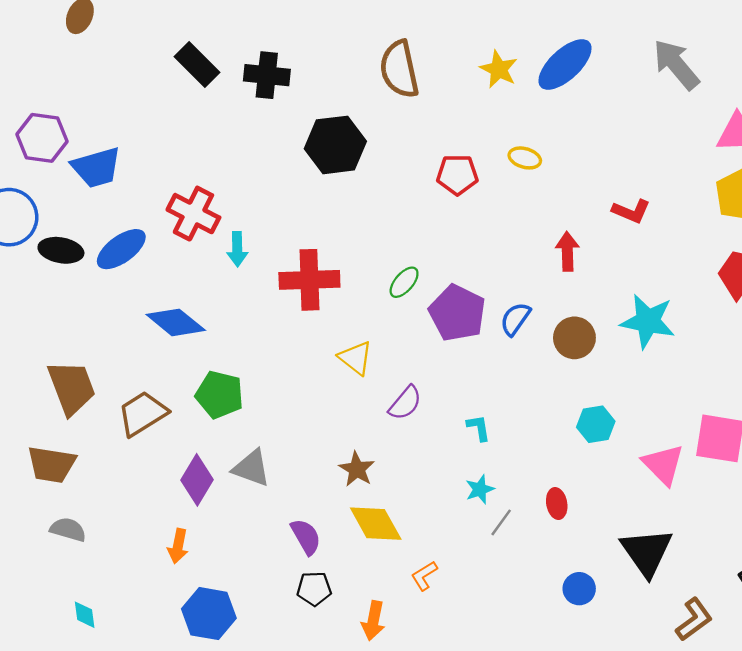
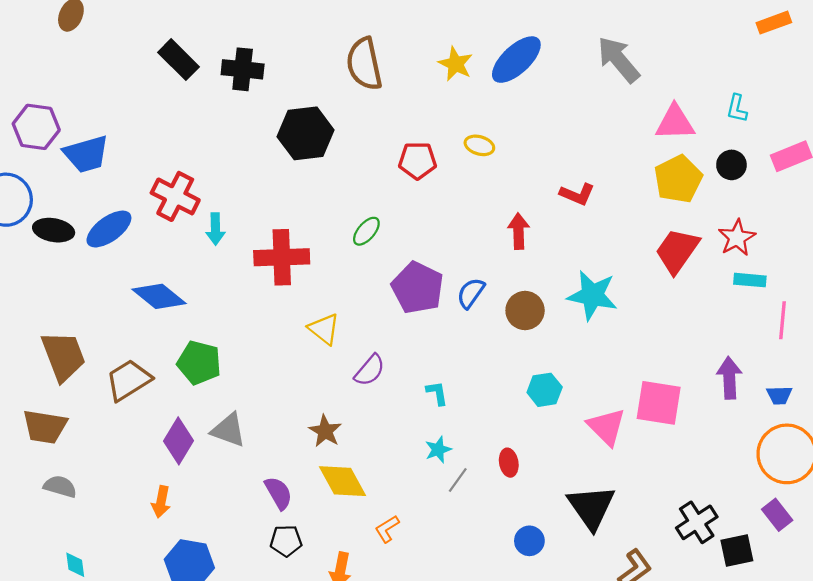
green ellipse: (404, 282) -> (366, 231), moved

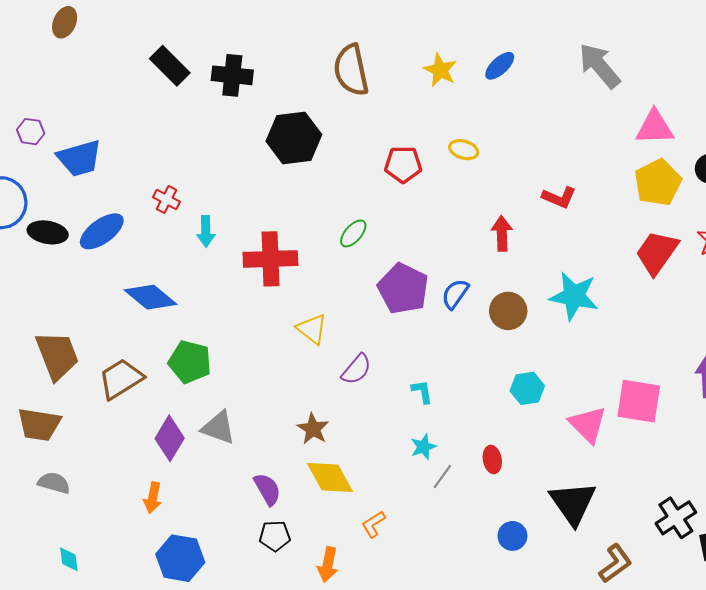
blue ellipse: (516, 60) -> (500, 66), size x0.6
purple hexagon: (36, 127) -> (31, 132), size x0.6
red cross: (175, 196) -> (166, 200), size x0.6

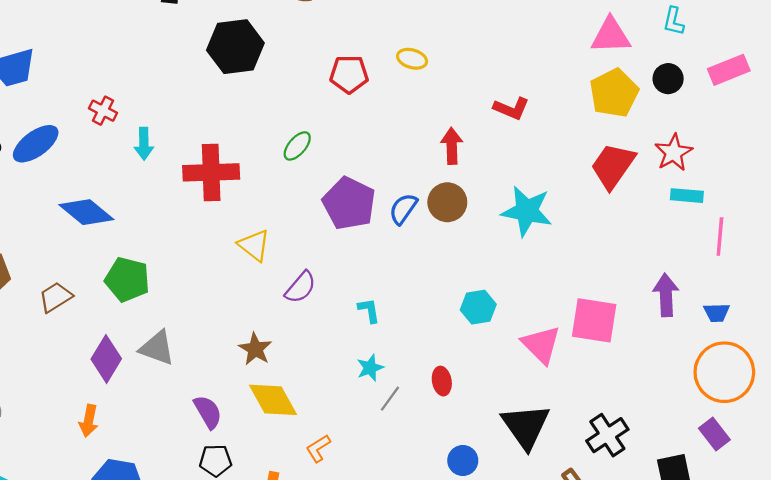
brown circle: (508, 311) -> (447, 202), moved
brown trapezoid: (121, 379) -> (56, 297), size x0.7
black cross: (676, 518) -> (607, 435), moved

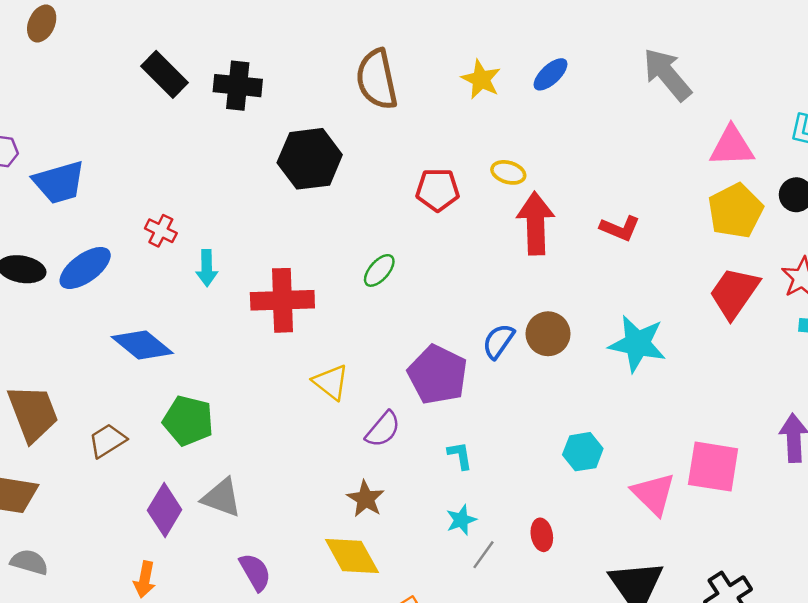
red arrow: (452, 146) -> (536, 223), moved, size x1.5
purple pentagon: (349, 203) -> (438, 375), moved
brown star: (255, 349) -> (366, 499), moved
purple semicircle: (208, 412) -> (255, 572), moved

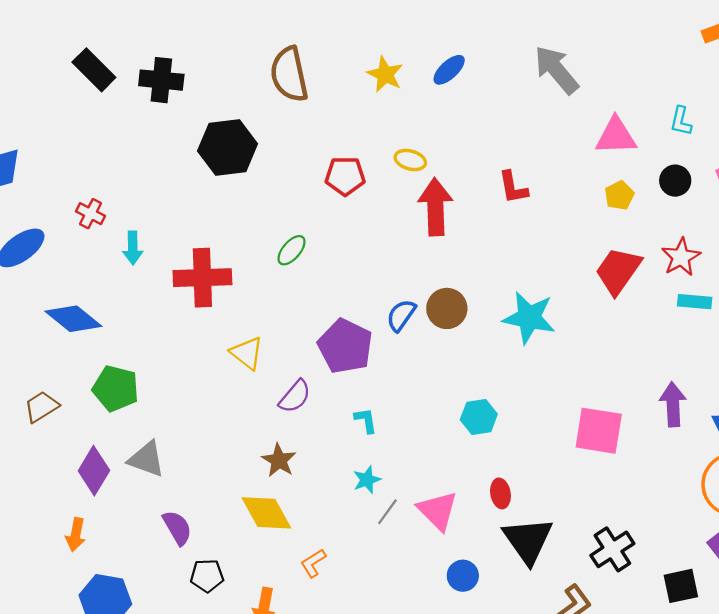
yellow pentagon: (735, 211) -> (619, 195), size x0.6
red L-shape: (620, 228) -> (513, 187), moved, turned 57
pink triangle: (654, 494) -> (438, 511), moved
red ellipse: (542, 535) -> (500, 493), moved

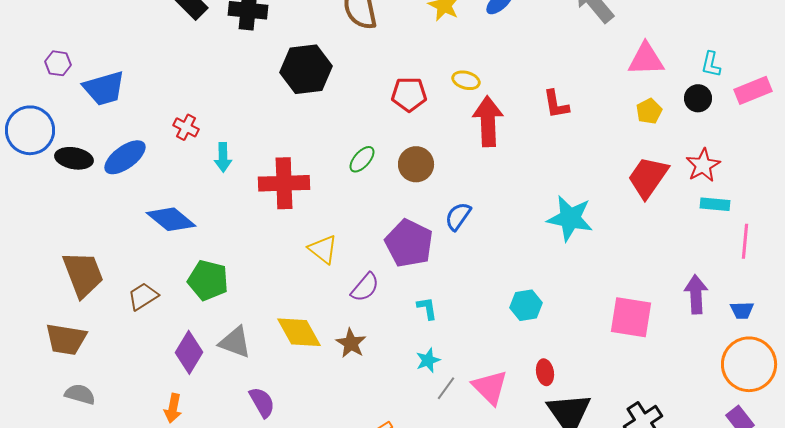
cyan L-shape: (681, 121) -> (711, 64), moved
brown circle: (447, 308) -> (416, 164), moved
yellow diamond: (266, 513) -> (299, 332), moved

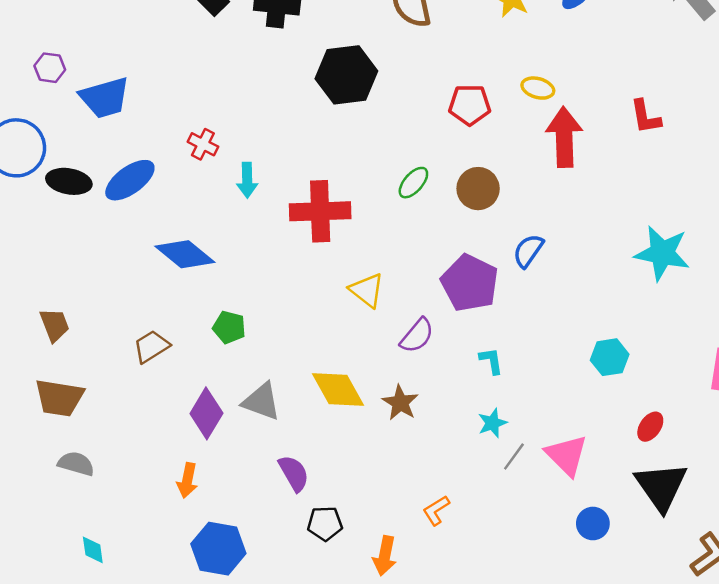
brown trapezoid: (83, 274) -> (55, 325), moved, size x0.6
green pentagon: (208, 280) -> (229, 327), size x0.7
red ellipse: (545, 372) -> (650, 427), moved, turned 45

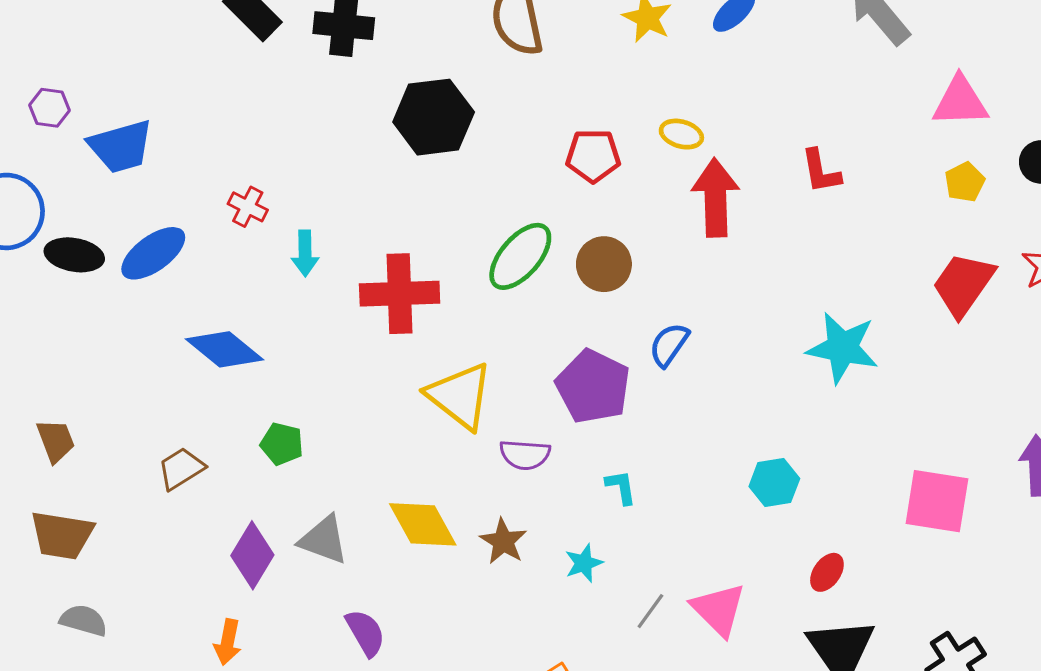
green ellipse: (413, 183) -> (520, 256), size x1.6
yellow triangle: (367, 290) -> (460, 396), size x1.5
purple semicircle: (417, 336) -> (525, 455), turned 54
cyan star: (492, 423) -> (584, 563), moved

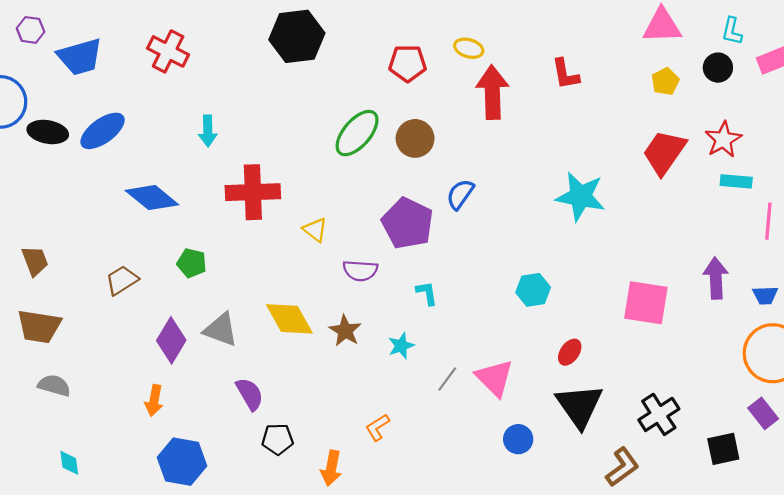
red cross: (248, 207) -> (168, 51), moved, size x1.5
red cross: (400, 294) -> (253, 192), moved
yellow triangle: (460, 396) -> (315, 230), size x0.5

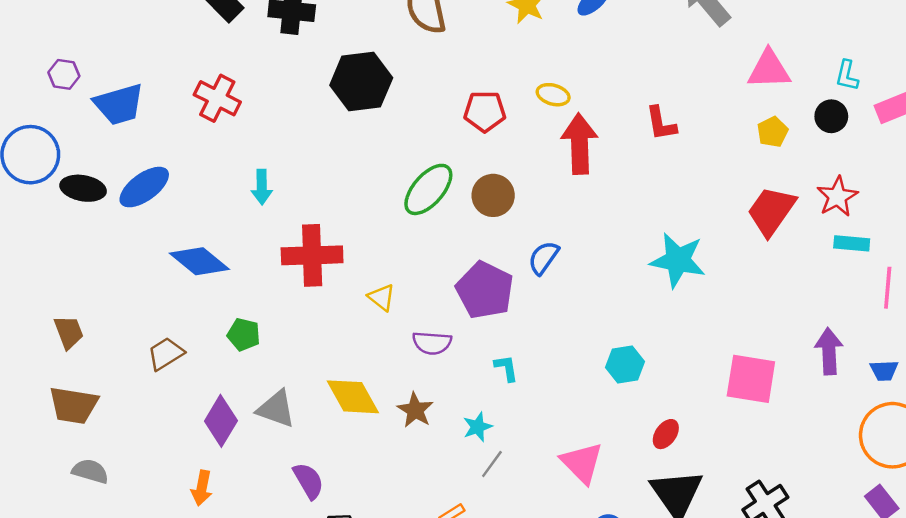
gray line: (447, 379) -> (492, 464), moved

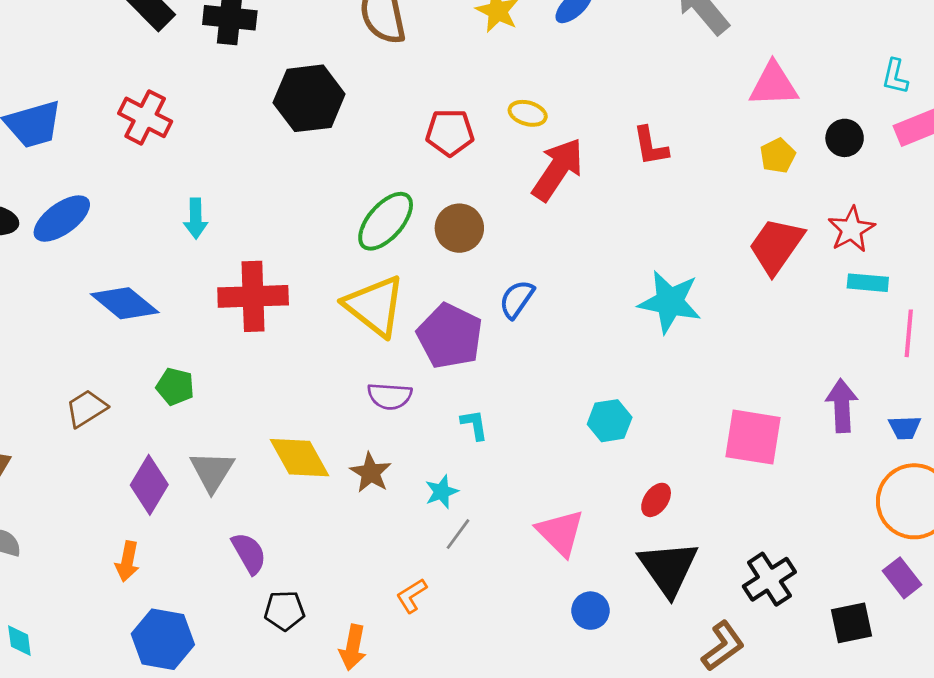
cyan L-shape: (847, 76) -> (895, 76), moved
red arrow: (579, 144) -> (558, 169), turned 36
yellow triangle: (382, 297) -> (375, 306), moved, size x2.0
gray triangle: (276, 409) -> (212, 471), turned 42

